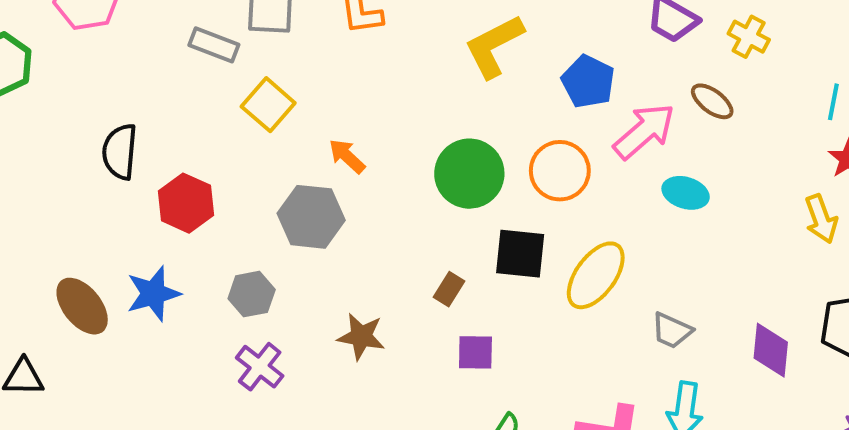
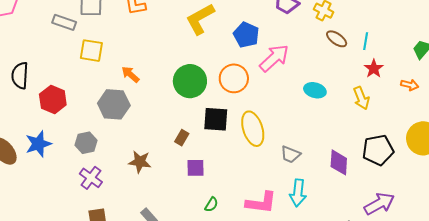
brown ellipse: (712, 101) -> (337, 39), moved
yellow square: (268, 105) -> (91, 51), turned -30
cyan ellipse: (686, 193) -> (315, 90), moved
yellow ellipse: (596, 275) -> (253, 129), turned -52

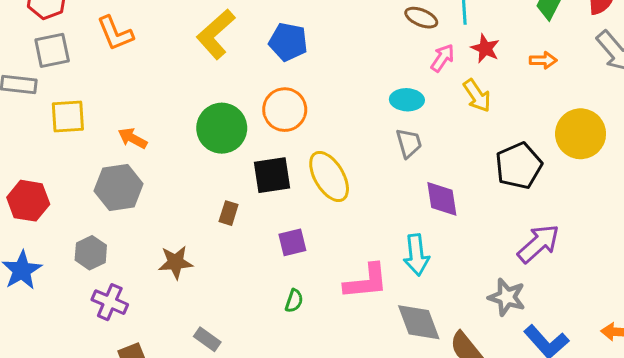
pink arrow: (274, 58) -> (442, 58), moved, size x0.6
gray trapezoid: (290, 154) -> (409, 143), moved, turned -115
purple diamond: (339, 162) -> (442, 199), moved
purple square: (196, 168) -> (292, 242), moved

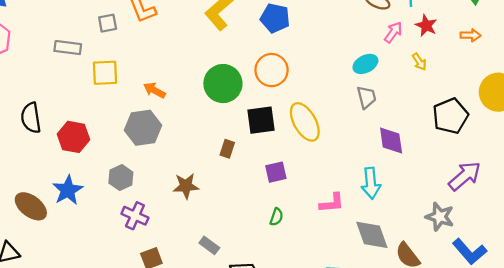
gray square: (52, 50) -> (108, 23), moved, size x0.7
yellow arrow: (477, 96) -> (419, 62), size x0.7
cyan ellipse: (407, 100) -> (365, 64), turned -30
pink L-shape: (366, 281) -> (332, 203), size x0.7

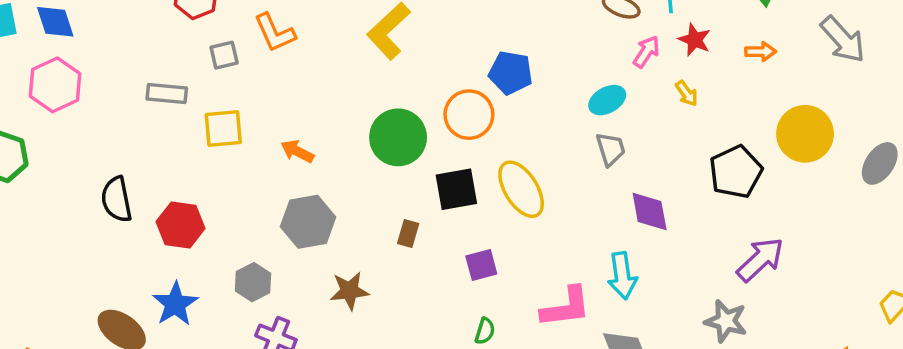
blue pentagon: (275, 18) -> (511, 73), moved
gray hexagon: (143, 128) -> (308, 222), moved
pink L-shape: (332, 203) -> (566, 307), size x1.4

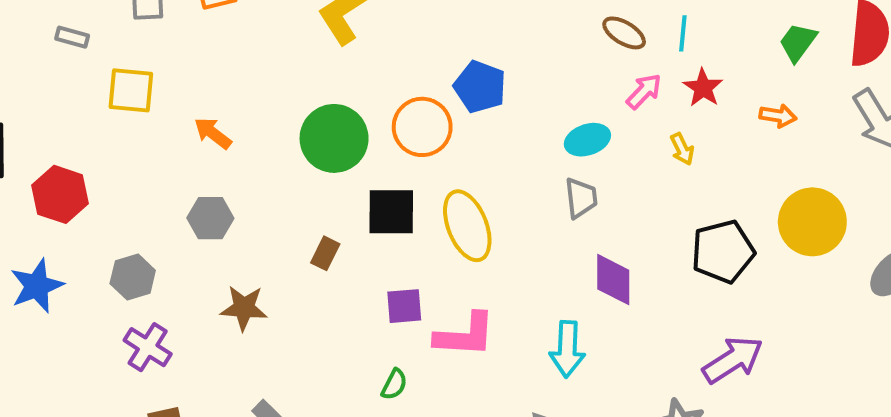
gray rectangle: (167, 94) -> (72, 37), size x0.7
gray hexagon: (308, 222) -> (210, 218), size x0.7
pink L-shape: (566, 307) -> (465, 335), moved

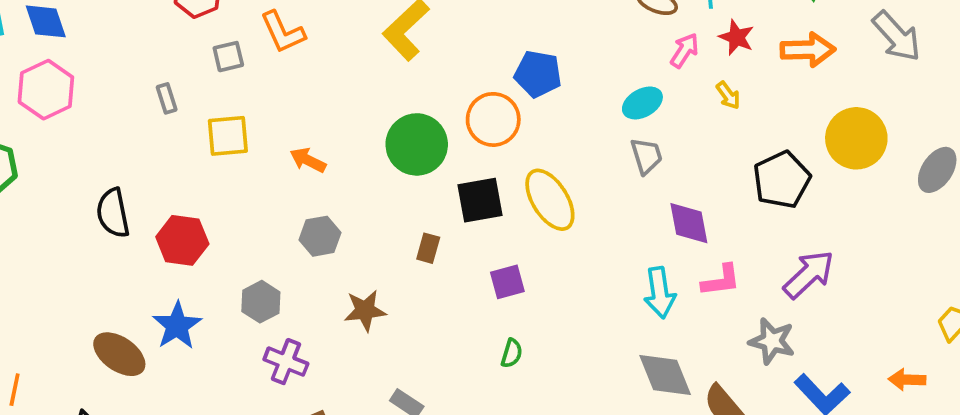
gray rectangle: (72, 37) -> (167, 98), turned 68
orange arrow: (778, 116) -> (808, 50), size x1.6
pink L-shape: (465, 335) -> (721, 280), moved, size x0.7

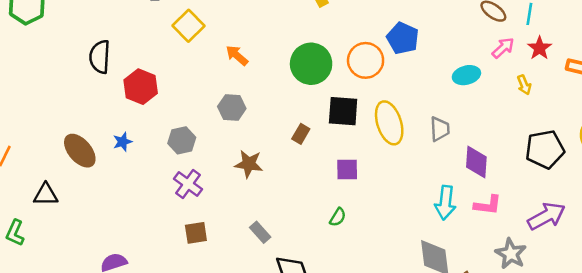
yellow square: (228, 136) -> (188, 26), turned 36
gray trapezoid: (646, 156) -> (440, 129), moved
blue star: (177, 326) -> (123, 142), size x0.6

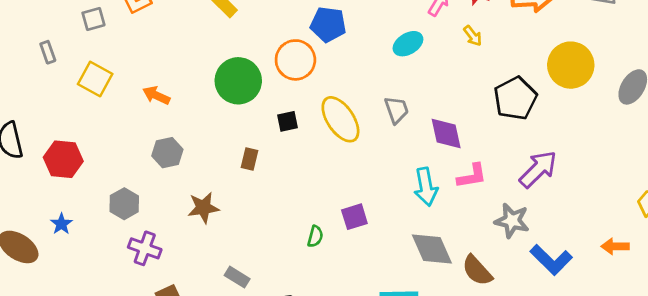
black square: (343, 111) -> (288, 121), size x0.6
purple square: (347, 170) -> (354, 217), moved

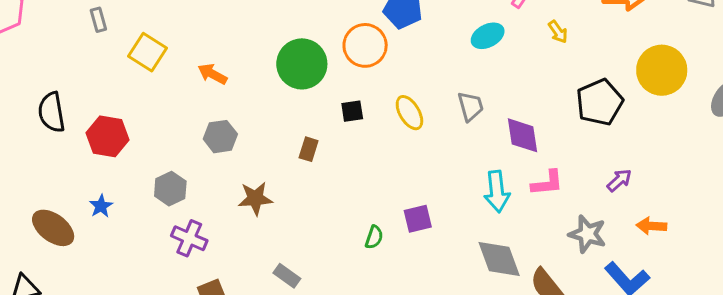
yellow ellipse: (340, 119) -> (409, 113), size x0.7
purple arrow: (538, 169) -> (619, 180), size x0.6
orange arrow: (615, 246) -> (651, 226), moved

